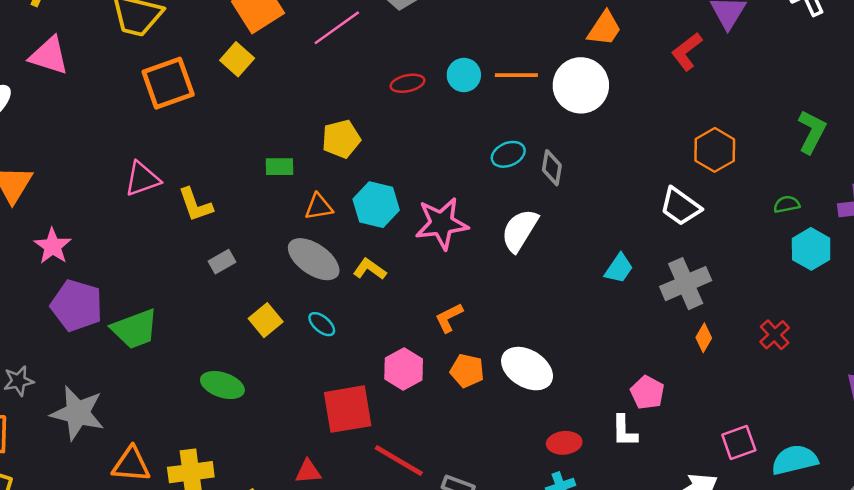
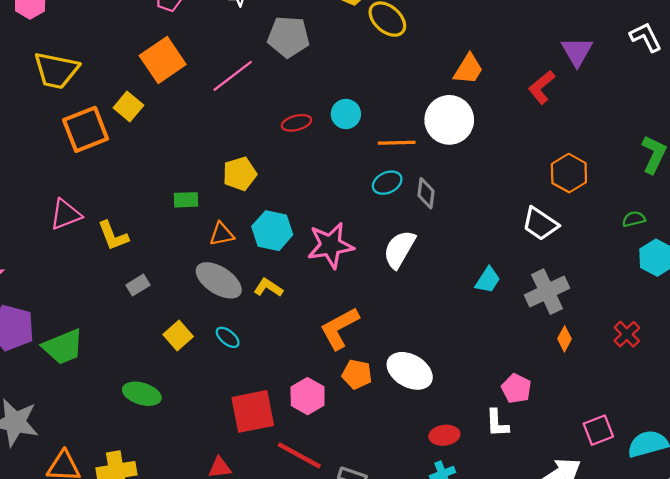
yellow square: (237, 59) -> (128, 107), moved
orange line: (516, 75) -> (397, 143), moved
orange L-shape: (449, 318) -> (339, 328), size x1.6
pink hexagon: (404, 369) -> (308, 396), moved

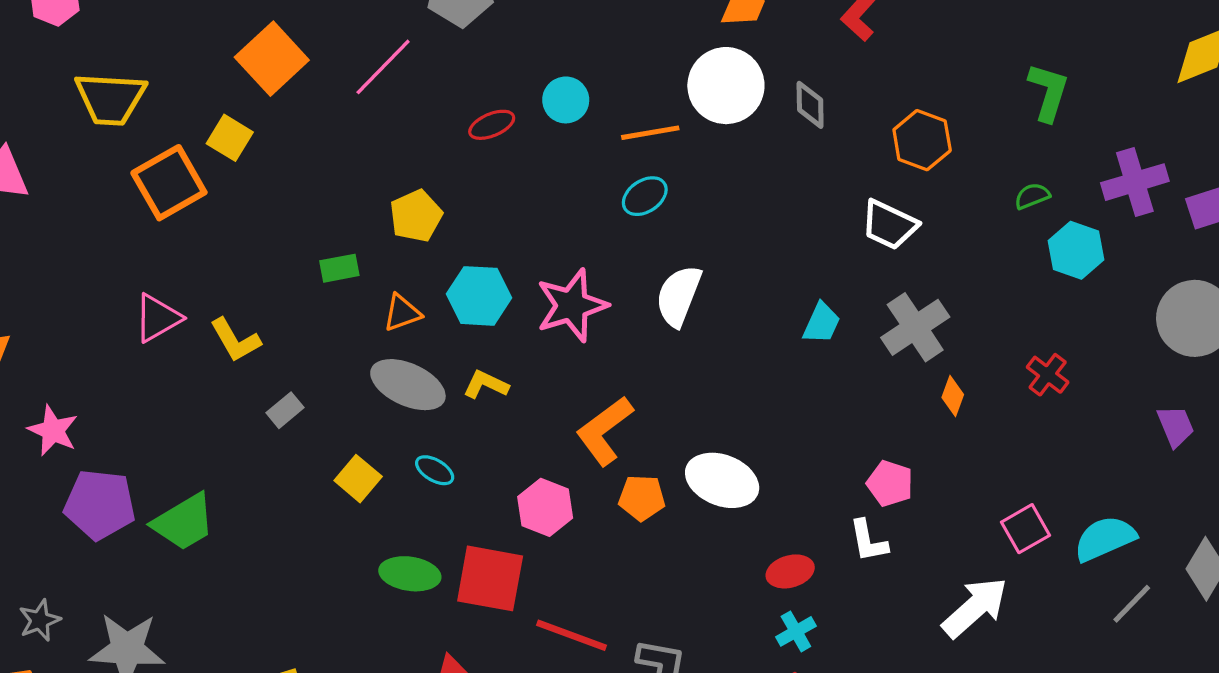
gray diamond: (426, 193) -> (810, 105), moved
green ellipse: (142, 394) -> (410, 574), moved
pink hexagon: (308, 396) -> (545, 507), moved
red square: (253, 411) -> (490, 578), turned 30

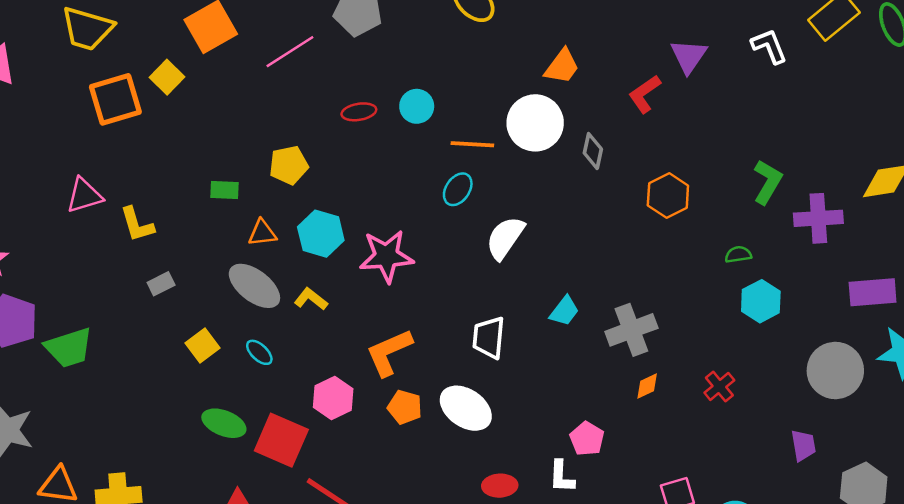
purple cross: (1135, 182) -> (818, 218), moved
cyan ellipse: (645, 196) -> (458, 189), turned -36
white trapezoid: (889, 225) -> (489, 338), moved, turned 57
white semicircle: (679, 296) -> (505, 238), moved
orange diamond: (953, 396) -> (647, 386), turned 32

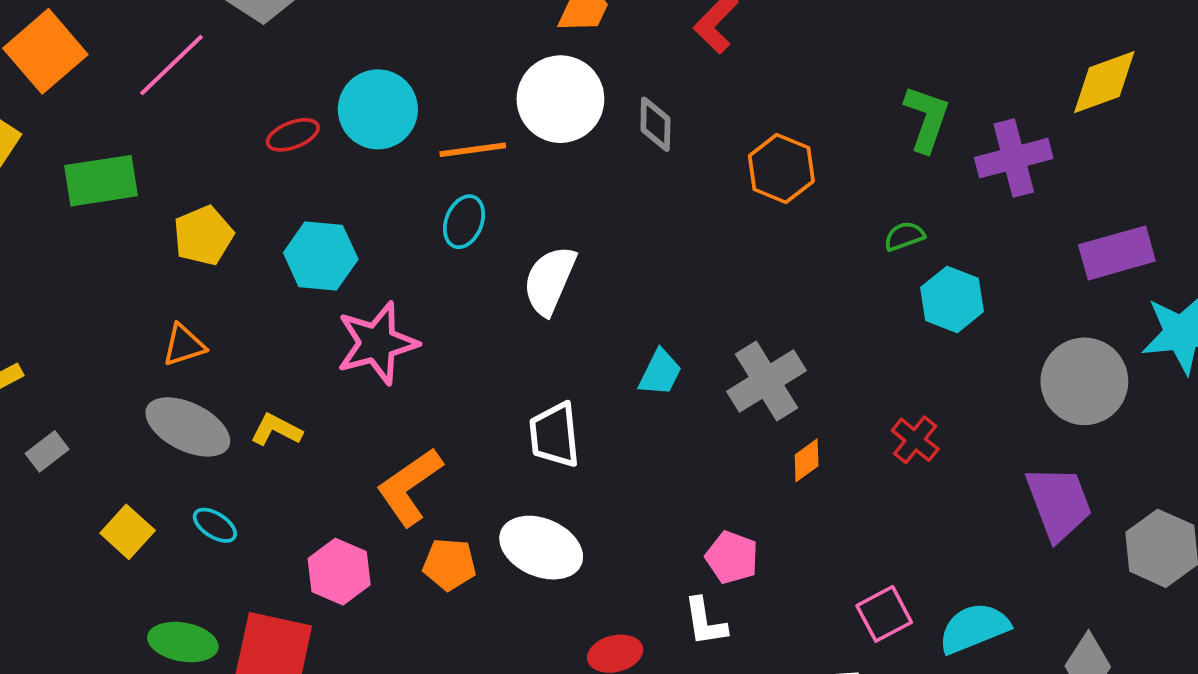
cyan circle: (417, 106) -> (378, 109), size x1.5
green rectangle: (224, 190) -> (101, 181), moved, size x1.6
cyan hexagon: (321, 234) -> (321, 256), moved
purple trapezoid: (803, 445) -> (1059, 503), size x1.6

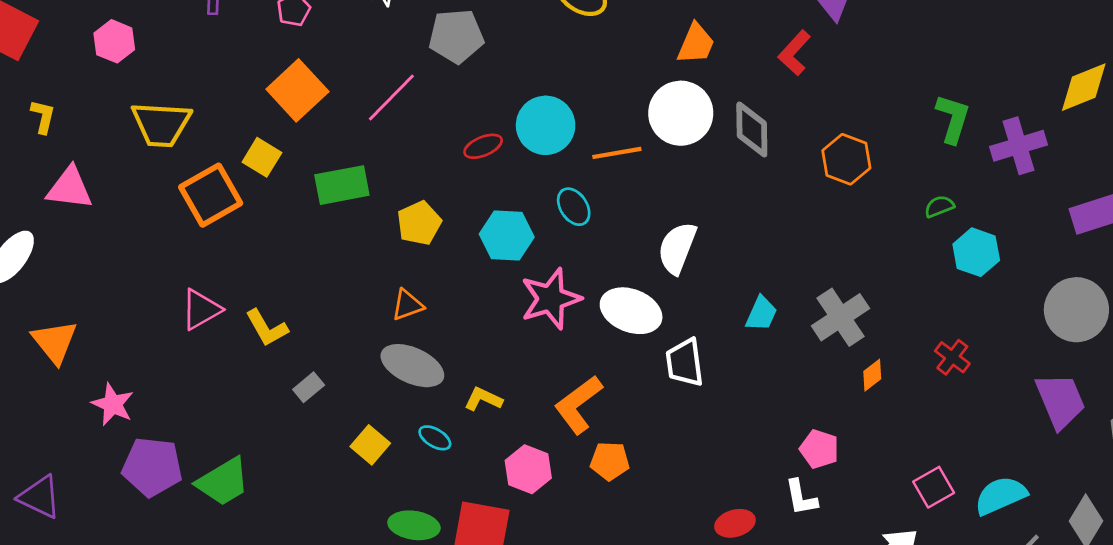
gray diamond: (655, 124) -> (752, 129), size x1.4
cyan ellipse: (464, 222) -> (574, 207), moved, turned -54
yellow L-shape: (276, 430) -> (483, 399), moved
white ellipse: (541, 548) -> (631, 311), moved

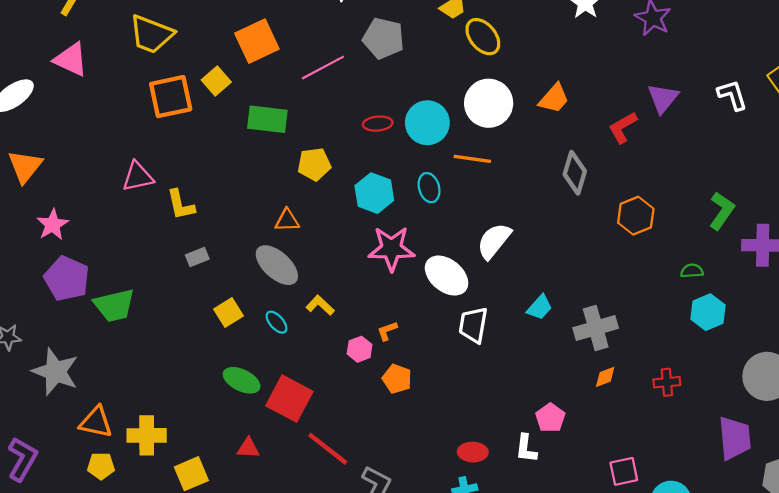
white circle: (681, 113) -> (489, 103), moved
red cross: (952, 357) -> (667, 382), turned 30
orange L-shape: (578, 404) -> (387, 331), size x0.5
pink hexagon: (528, 469) -> (360, 349), moved, size x0.7

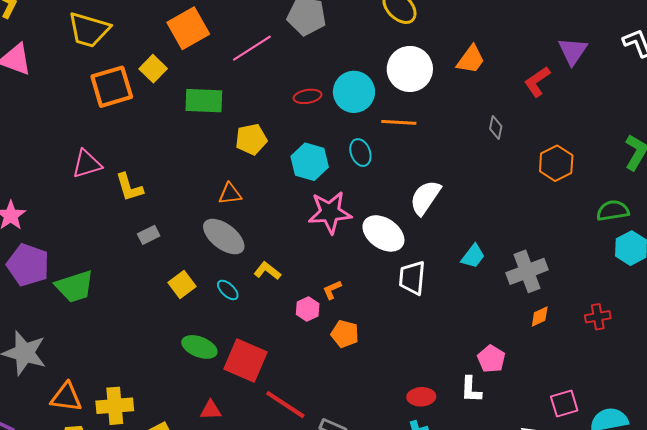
gray diamond: (575, 173) -> (496, 128), size x0.6
green semicircle: (692, 271) -> (613, 211), size x1.5

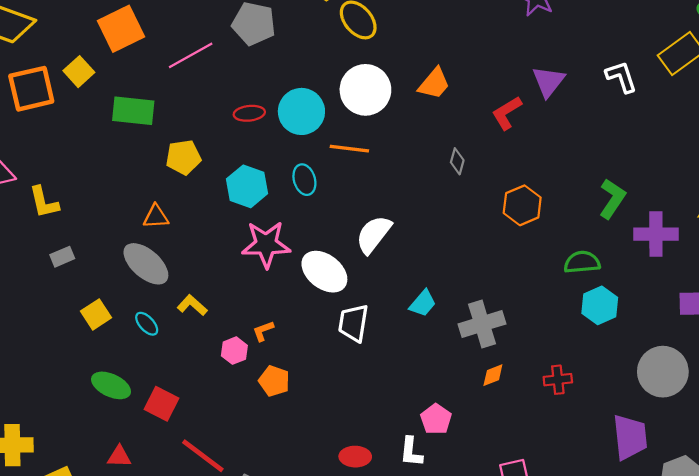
red square: (246, 360) -> (162, 404), size x0.7

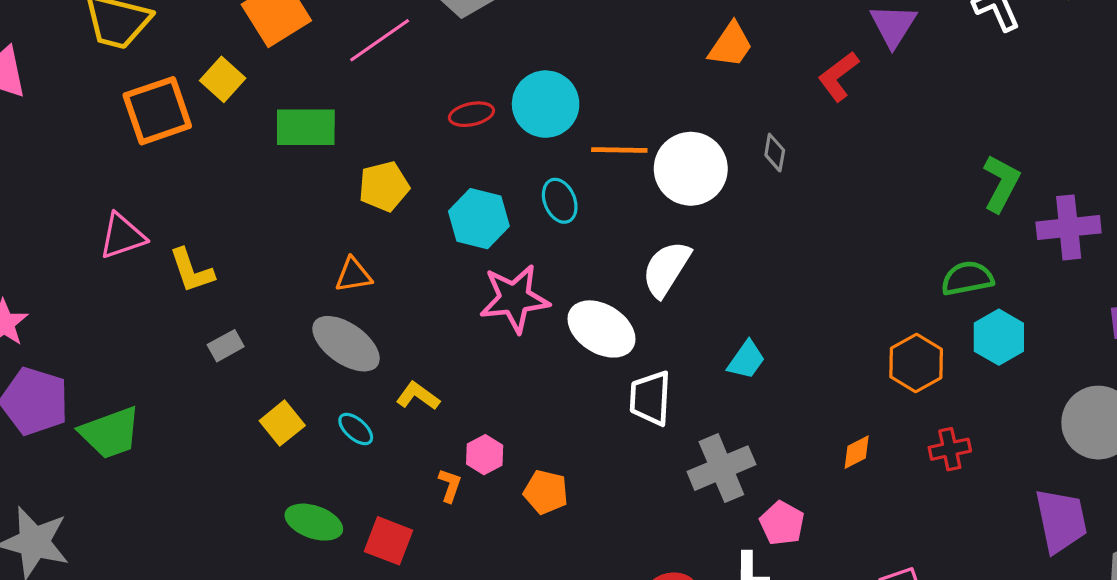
white circle: (365, 90) -> (691, 169), moved
orange hexagon: (522, 205) -> (916, 363), moved
gray cross: (482, 324) -> (721, 468), moved
orange L-shape: (263, 331) -> (450, 485), moved, turned 135

